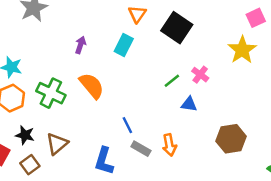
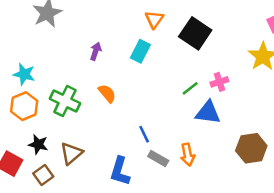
pink cross: (200, 75) -> (219, 82), turned 35
orange semicircle: (92, 86) -> (107, 93), size x0.7
blue triangle: (189, 104) -> (208, 113), size x1.5

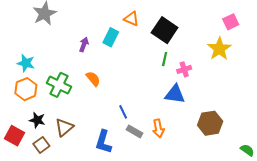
orange triangle: (154, 19) -> (131, 19), turned -42
cyan rectangle: (140, 51) -> (111, 37), moved
green line: (190, 88) -> (165, 59), moved, turned -40

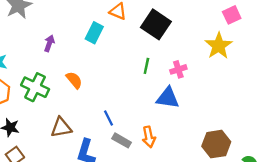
purple arrow: (84, 45) -> (49, 43), moved
green line: (165, 59) -> (146, 66), moved
brown hexagon: (210, 123) -> (216, 144), moved
brown triangle: (64, 127) -> (61, 127), moved, turned 30

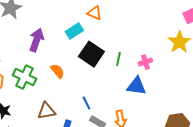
black square: (156, 24) -> (91, 54), moved
cyan rectangle: (94, 33) -> (74, 31), turned 30
purple arrow: (49, 43) -> (36, 40), size x1.6

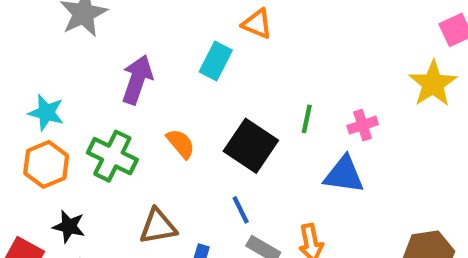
cyan rectangle: (74, 31) -> (216, 61), turned -30
black square: (91, 54) -> (251, 146), moved

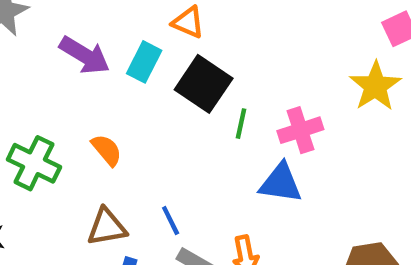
purple arrow: (137, 80) -> (85, 55), moved, turned 102
pink cross: (363, 125) -> (300, 130), size x1.4
black square: (251, 146) -> (204, 84), moved
brown triangle: (158, 226) -> (107, 227), moved

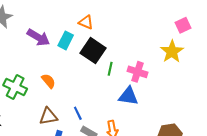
pink cross: (300, 130) -> (137, 72), turned 36

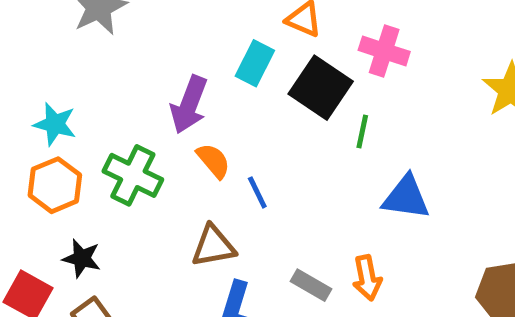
purple arrow: (38, 37) -> (189, 105), moved, turned 80
pink cross: (137, 72) -> (384, 51), moved
blue line: (78, 113) -> (257, 192), moved

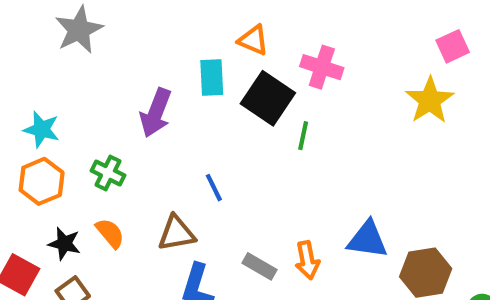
cyan rectangle: (255, 63) -> (212, 77), turned -30
orange semicircle: (213, 161) -> (110, 233), moved
green cross: (133, 175) -> (108, 173), size x0.7
blue triangle: (406, 197) -> (367, 239), moved

